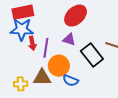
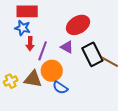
blue star: (22, 29) -> (23, 28), size x0.7
black rectangle: (92, 55) -> (92, 54), moved
yellow cross: (21, 84) -> (11, 81), turned -32

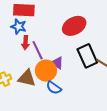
purple triangle: (67, 47) -> (57, 63), moved
purple line: (43, 51) -> (38, 50), turned -48

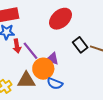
black rectangle: (87, 56) -> (80, 45), size x0.7

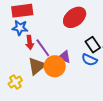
brown triangle: (26, 80) -> (37, 66), moved, turned -42
blue semicircle: (55, 84) -> (89, 60), moved

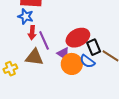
red ellipse: (75, 17) -> (78, 38), moved
brown triangle: (37, 66) -> (34, 57), turned 36
orange circle: (55, 66) -> (72, 64), moved

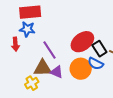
red arrow: (32, 33) -> (15, 44), moved
purple triangle: (63, 54) -> (57, 72), moved
yellow cross: (10, 69) -> (32, 83), moved

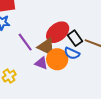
brown triangle: (43, 68) -> (46, 47), moved, turned 30
purple triangle: (57, 72) -> (41, 63), moved

